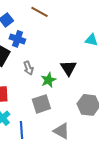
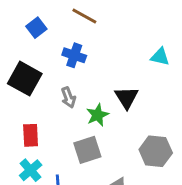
blue cross: (17, 39) -> (74, 55), moved

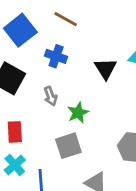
blue square: (36, 28) -> (20, 30), size x1.6
black triangle: (127, 97) -> (106, 69), moved

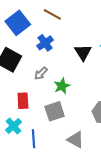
blue cross: (56, 56) -> (45, 43), turned 35
gray arrow: (51, 96) -> (41, 73), turned 64
red rectangle: (15, 132) -> (23, 101), moved

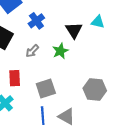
green star: (62, 86) -> (60, 51), moved
blue line: (33, 139) -> (43, 116), moved

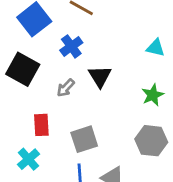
black triangle: (74, 30) -> (100, 76), moved
green star: (60, 51) -> (153, 95), moved

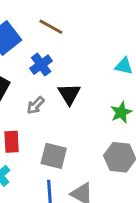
gray square: (84, 139) -> (54, 156), turned 32

